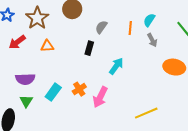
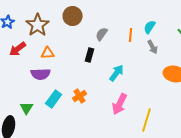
purple semicircle: (25, 79) -> (41, 74), moved
pink arrow: (100, 97) -> (120, 104), moved
yellow line: (146, 113) -> (147, 120), turned -50

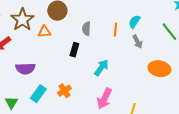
gray semicircle: (102, 34) -> (86, 29), turned -32
orange triangle: (48, 53) -> (44, 32), moved

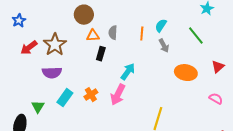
brown star: (22, 20) -> (55, 45), moved
orange triangle: (44, 32) -> (93, 36), moved
pink arrow: (104, 99) -> (118, 95), moved

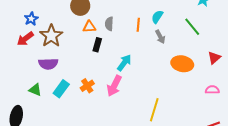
blue star: (19, 21) -> (31, 19), moved
pink semicircle: (216, 99) -> (212, 90), turned -32
green triangle: (38, 107) -> (35, 90), moved, turned -40

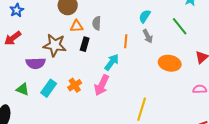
blue star: (31, 19) -> (17, 10), moved
orange line: (138, 25) -> (126, 41), moved
brown star: (51, 36) -> (55, 45), moved, turned -30

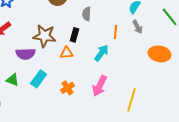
orange triangle: (77, 26) -> (67, 53), moved
orange cross: (75, 85) -> (68, 88), moved
pink arrow: (102, 85) -> (100, 86), moved

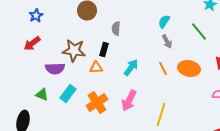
orange line: (116, 32) -> (163, 68), moved, turned -32
orange cross: (68, 88) -> (97, 102), size x1.5

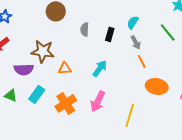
black rectangle: (104, 50) -> (110, 34), moved
orange line: (163, 68) -> (142, 61), moved
orange ellipse: (189, 68) -> (157, 86), moved

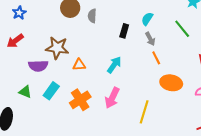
gray semicircle: (85, 29) -> (92, 16), moved

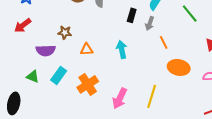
gray arrow: (150, 39) -> (150, 23), moved, turned 48
brown star: (57, 48) -> (65, 32), size x0.6
cyan arrow: (114, 65) -> (122, 49), turned -48
pink arrow: (112, 98) -> (120, 98), moved

